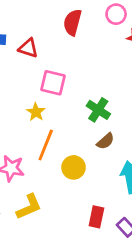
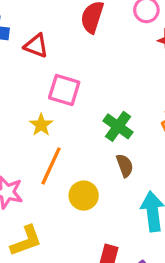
brown semicircle: (105, 141) -> (125, 166), turned -72

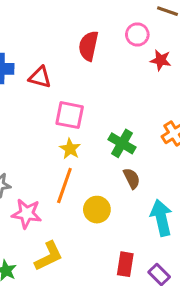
yellow star: (41, 125) -> (70, 149), moved

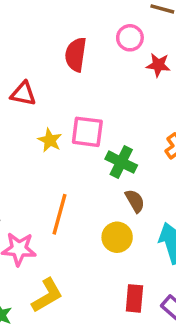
pink square: (70, 115) -> (87, 132), moved
yellow star: (70, 149) -> (50, 140), moved
yellow circle: (97, 210) -> (117, 237), moved

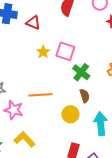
orange line: (59, 214) -> (40, 95), turned 60
yellow L-shape: (47, 295) -> (24, 139), turned -115

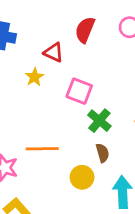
red triangle: (33, 23) -> (54, 52), moved
yellow star: (43, 52) -> (34, 77), moved

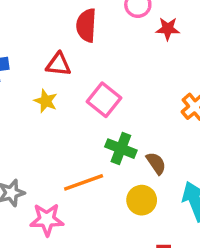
pink square: (79, 91) -> (104, 100), turned 36
green cross: (99, 121) -> (121, 149), moved

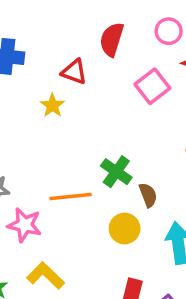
pink square: (104, 100) -> (152, 86), moved

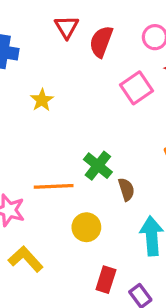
red triangle: (74, 72) -> (67, 27), moved, turned 35
yellow circle: (125, 229) -> (86, 227), moved

